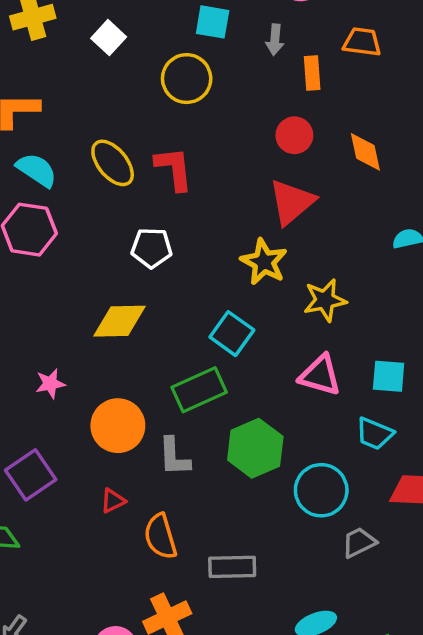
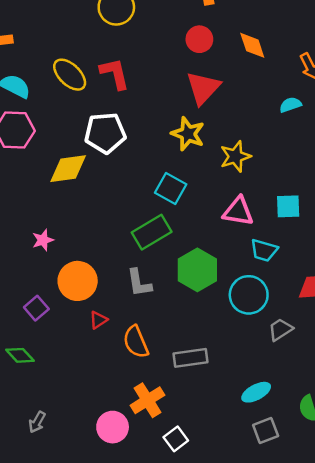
white pentagon: (152, 248) -> (105, 133), size x1.4
yellow diamond: (119, 321) -> (68, 169), moved
orange circle: (118, 426) -> (78, 281), moved
cyan trapezoid: (375, 434) -> (264, 250), moved
purple square: (31, 475) -> (36, 308), size x0.7

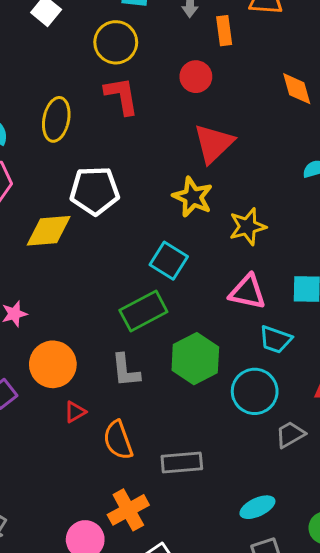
red circle: (199, 39) -> (196, 77), moved
orange diamond: (252, 45) -> (297, 89), moved
red L-shape: (115, 74) -> (122, 96), moved
yellow ellipse: (70, 75) -> (56, 119), turned 54

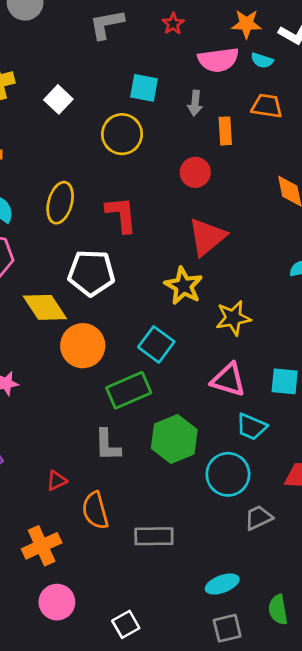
red L-shape: (122, 96) -> (121, 215), moved
yellow diamond: (49, 231) -> (45, 307), turned 57
orange circle: (53, 364) -> (83, 346), moved
orange cross: (128, 510) -> (42, 546), moved

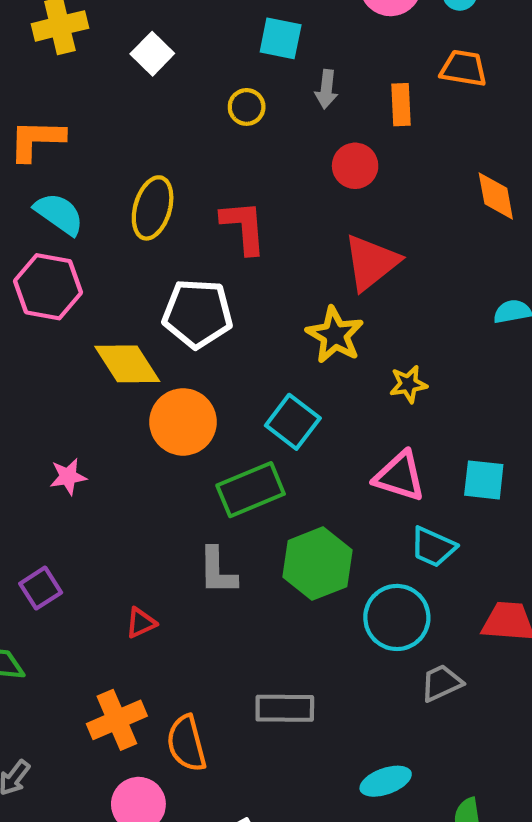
gray arrow: (195, 103) -> (326, 89), moved
yellow circle: (122, 134) -> (247, 107), size x0.6
yellow star: (233, 318) -> (408, 384), size x0.7
orange semicircle: (95, 510) -> (186, 743), moved

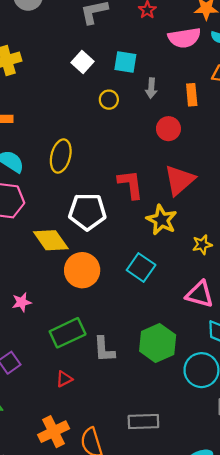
white square: (152, 54) -> (82, 62), moved
red L-shape: (244, 227) -> (131, 184), moved
green rectangle: (251, 490) -> (68, 333), moved

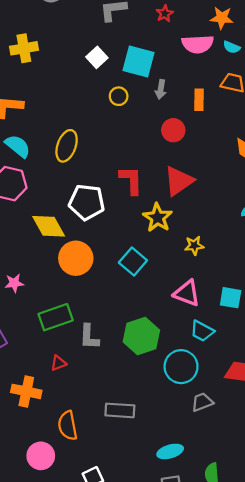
cyan square: (125, 62) -> (138, 62), size x1.4
red triangle: (64, 379) -> (58, 363), moved
orange cross: (54, 432) -> (26, 391), moved, turned 32

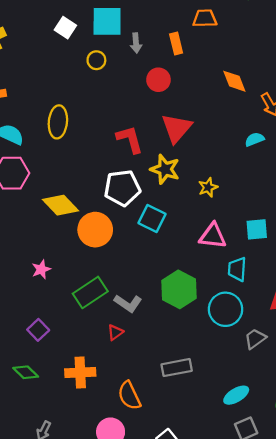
white pentagon: (87, 202) -> (122, 188), moved
cyan trapezoid: (202, 331) -> (237, 269), turned 80
gray L-shape: (89, 337) -> (128, 303), turned -44
red triangle: (58, 363) -> (115, 332), moved

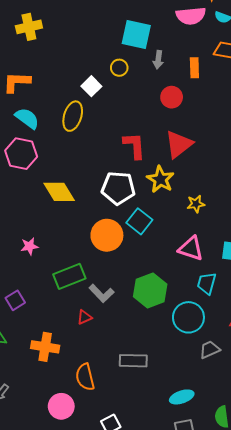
white square: (65, 28) -> (91, 86), moved
orange circle: (95, 230) -> (107, 235), moved

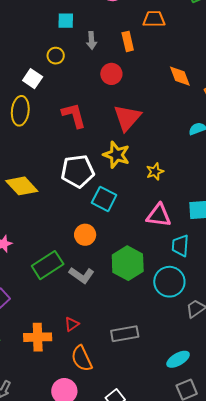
cyan square: (136, 35) -> (66, 21), size x0.6
red L-shape: (134, 146) -> (74, 115), moved
orange circle: (107, 235) -> (85, 235), moved, size x0.7
red triangle: (84, 317) -> (72, 324), moved

